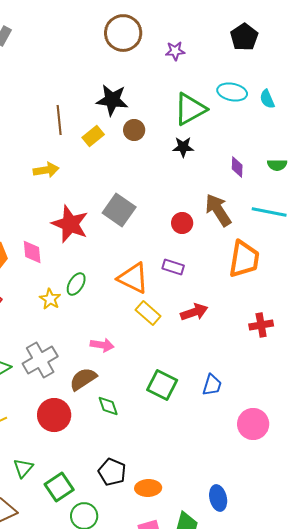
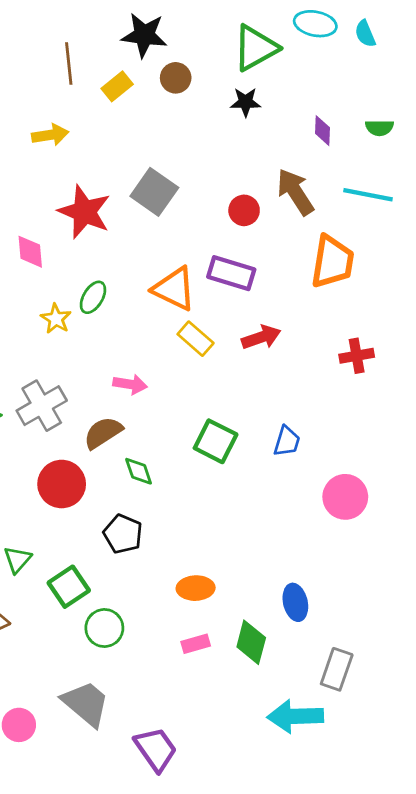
purple rectangle: (173, 267) -> (231, 273), size x1.5
black pentagon: (112, 472) -> (123, 534), moved

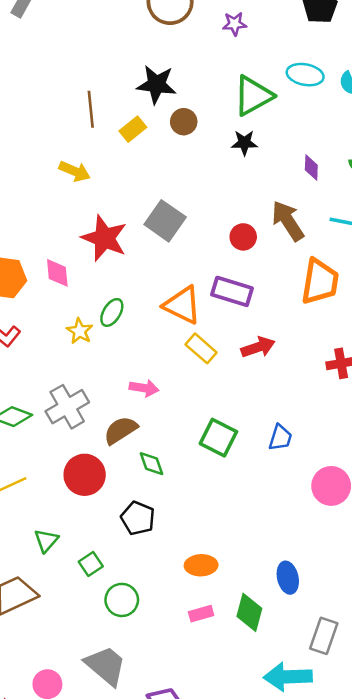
yellow arrow: (50, 135) -> (75, 171), turned 32
green square: (69, 587) -> (91, 564), size x0.7

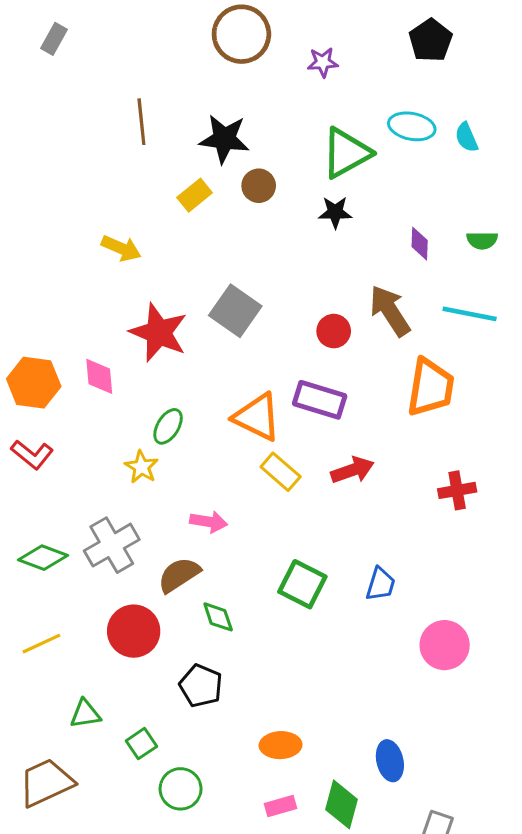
brown line: (91, 109) -> (141, 122), moved
yellow star: (80, 331) -> (141, 467), moved
green triangle: (46, 540) -> (85, 714), turned 40

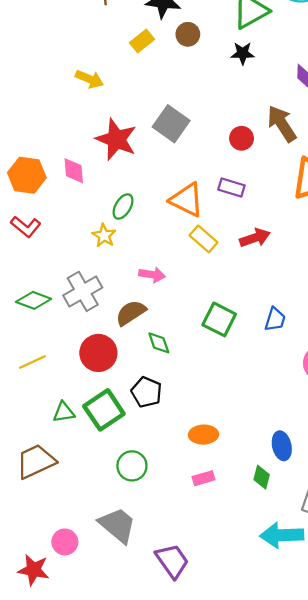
purple rectangle: (320, 400) -> (231, 187), size x0.7
green square: (141, 744) -> (104, 410), moved, size x1.8
green diamond: (341, 804) -> (262, 477), moved, size x0.7

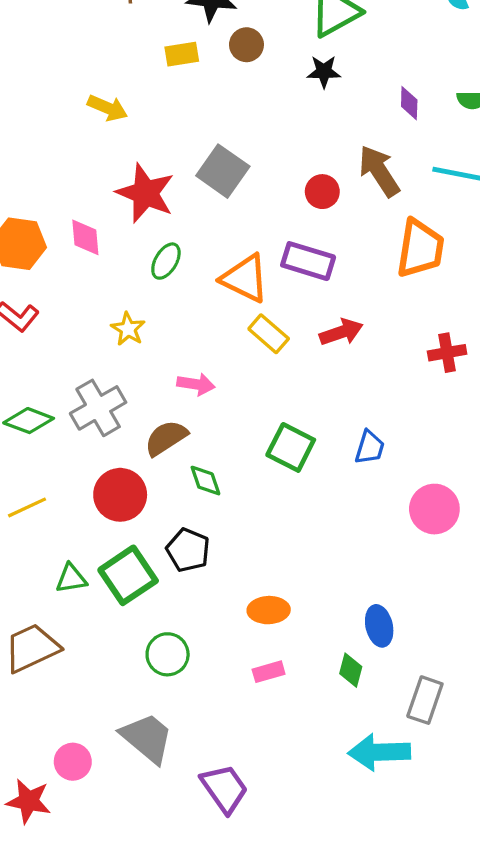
yellow rectangle: (142, 41) -> (182, 54), turned 30
purple rectangle: (231, 187) -> (308, 261), size x1.4
green ellipse: (123, 206) -> (166, 261), moved

